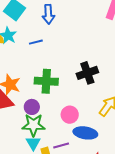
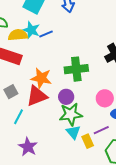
blue line: (36, 42) -> (46, 34), moved

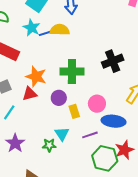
yellow semicircle: (18, 35) -> (60, 30), moved
red triangle: (37, 96) -> (30, 94), size x0.7
green star: (71, 114) -> (49, 145), moved, size x0.6
yellow rectangle: (88, 141) -> (74, 111), moved

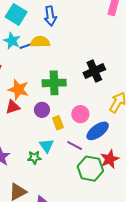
blue ellipse: (114, 121) -> (98, 131), turned -40
purple line: (90, 135) -> (75, 146), turned 49

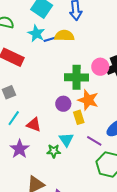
orange star: (18, 89) -> (88, 100), moved
red triangle: (13, 107) -> (34, 125), moved, turned 35
pink circle: (80, 114) -> (100, 67), moved

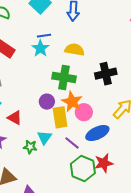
cyan star: (36, 33) -> (40, 48), moved
yellow semicircle: (64, 36) -> (75, 50), moved
pink circle: (100, 67) -> (84, 112), moved
yellow rectangle: (79, 117) -> (60, 117), size x1.5

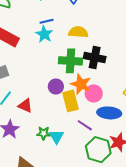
black cross: (106, 74) -> (95, 58), moved, turned 30
blue ellipse: (97, 133) -> (109, 113), turned 35
cyan triangle: (44, 138) -> (57, 137), moved

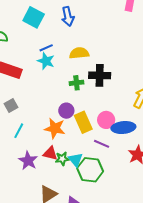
green cross: (71, 61) -> (76, 83), size x0.6
orange star: (81, 84) -> (55, 128), moved
pink circle: (94, 93) -> (106, 120), moved
red triangle: (25, 106) -> (50, 153), moved
green hexagon: (98, 150) -> (90, 170), moved

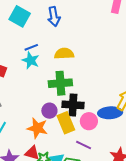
black cross: (100, 75) -> (73, 105), moved
green cross: (76, 83) -> (60, 83), size x1.6
blue ellipse: (123, 128) -> (110, 113), moved

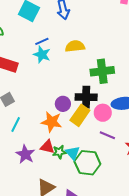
green cross: (60, 83) -> (102, 71), moved
yellow rectangle: (66, 123) -> (80, 115), turned 60
purple line: (84, 145) -> (107, 135), moved

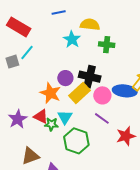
cyan star: (42, 55) -> (72, 39), moved
green cross: (102, 71) -> (107, 45), moved, size x0.7
cyan line: (16, 124) -> (27, 53), moved
cyan triangle: (73, 153) -> (65, 117), moved

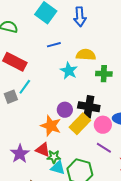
cyan triangle: (65, 117) -> (58, 168), moved, turned -42

